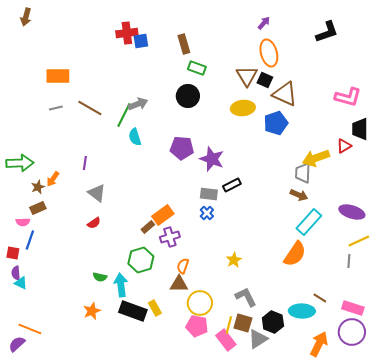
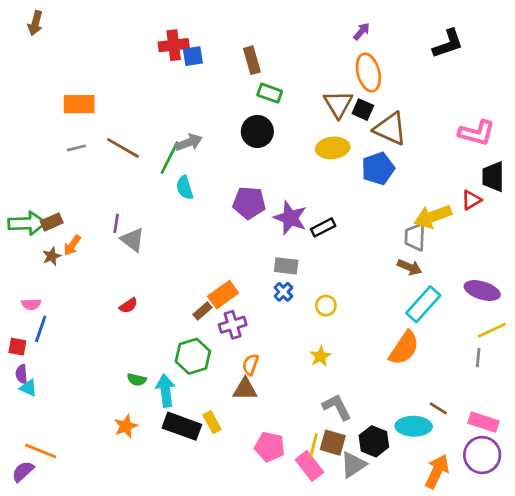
black rectangle: (232, 185) -> (323, 227), moved
gray triangle: (97, 193) -> (133, 240), moved
brown rectangle: (38, 208) -> (52, 222), moved
yellow circle: (200, 303) -> (326, 306), moved, size x0.6

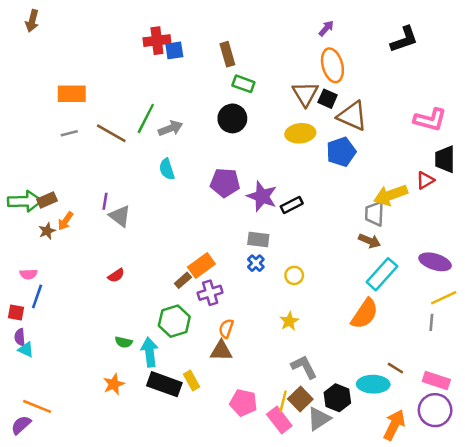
green line: (170, 158) -> (146, 118), moved
brown square: (333, 443) -> (300, 399), turned 30

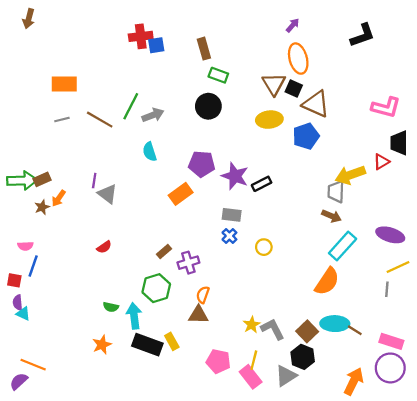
orange rectangle: (201, 266) -> (181, 194), moved
yellow star: (289, 321) -> (252, 325), moved
cyan ellipse: (373, 384) -> (335, 324), moved
brown square: (300, 399) -> (307, 331), moved

